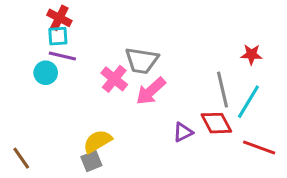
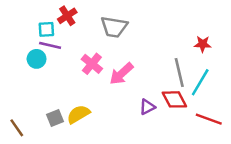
red cross: (59, 18) -> (67, 16), moved, turned 30
gray trapezoid: (142, 61) -> (114, 27), moved
gray square: (91, 161) -> (55, 118), moved

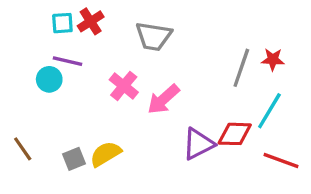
cyan square: (46, 29) -> (62, 23), moved
gray line: (179, 72) -> (241, 68), moved, turned 32
red diamond: (174, 99) -> (235, 134), turned -60
purple triangle: (147, 107) -> (198, 144), size x1.5
brown line: (17, 128) -> (23, 149), moved

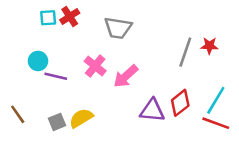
purple line: (67, 61) -> (56, 76), moved
cyan line: (269, 111) -> (216, 100), moved
red diamond: (235, 134) -> (180, 103), turned -40
purple triangle: (198, 144) -> (152, 110), turned 32

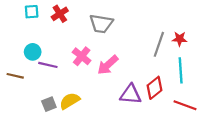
cyan square: (48, 18) -> (32, 12), moved
cyan line: (216, 100) -> (181, 70), moved, turned -35
brown line: (18, 114) -> (15, 76), moved, turned -42

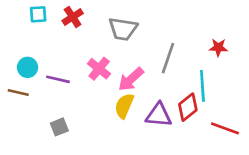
gray line: (159, 44) -> (168, 58), moved
cyan circle: (33, 52) -> (28, 67), moved
cyan line: (181, 70) -> (202, 86), moved
yellow semicircle: (70, 101) -> (124, 106), moved, turned -36

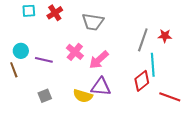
gray line: (168, 58) -> (143, 40), moved
brown line: (18, 93) -> (14, 70), turned 56
yellow semicircle: (124, 106) -> (83, 96), moved, turned -96
purple triangle: (159, 115) -> (101, 87), moved

